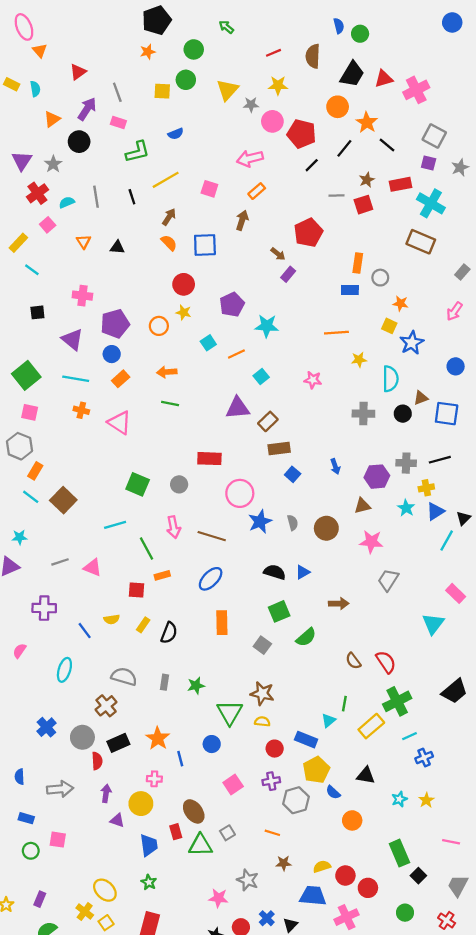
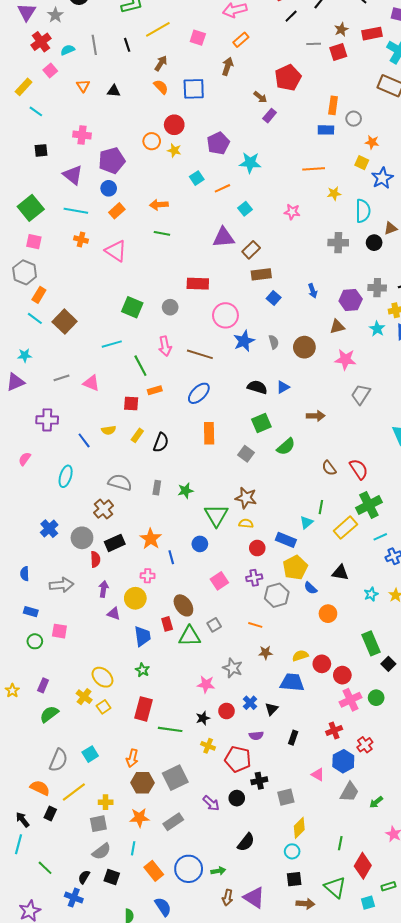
orange circle: (159, 326) -> (152, 141), moved
pink cross: (347, 917) -> (351, 700), moved

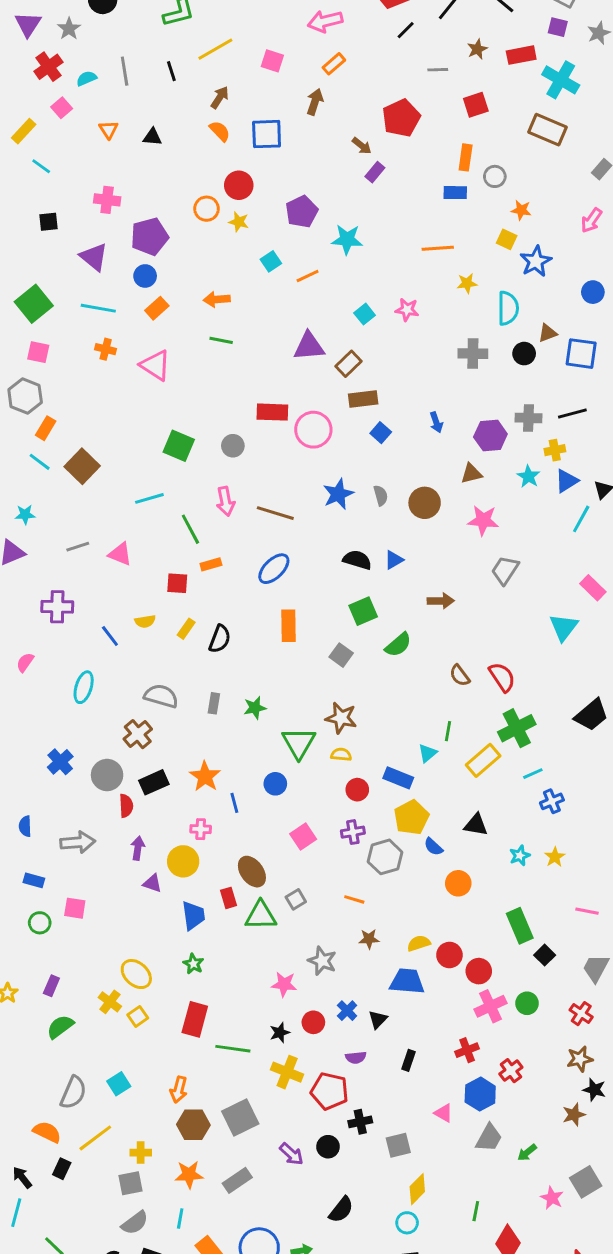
red square: (338, 52) -> (476, 105), moved
cyan square: (245, 209) -> (365, 314), moved
pink circle: (225, 315) -> (313, 430), moved
yellow cross: (208, 746) -> (287, 1072), size x1.5

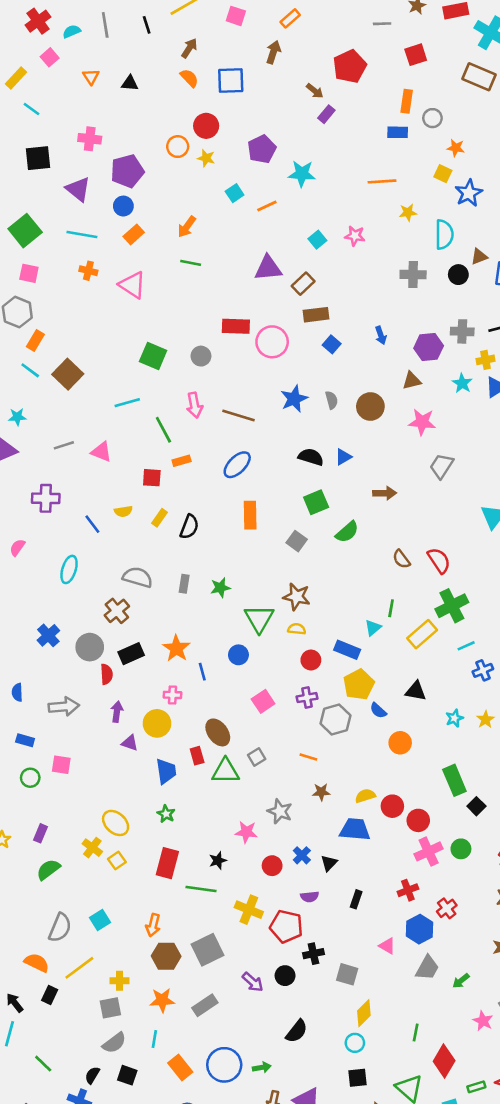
black square: (48, 222) -> (38, 158), size x1.5
orange arrow: (217, 299) -> (187, 227), turned -50
black star: (280, 1033) -> (218, 860), moved
gray square: (398, 1145) -> (347, 974), turned 30

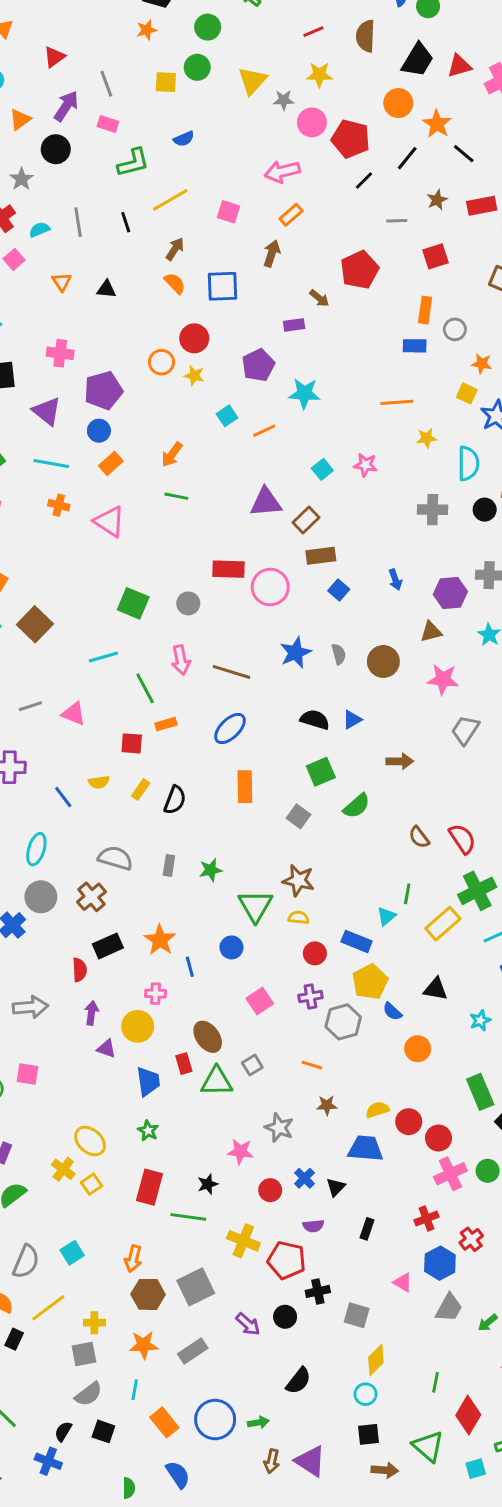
purple rectangle: (326, 114) -> (294, 325), moved, turned 42
gray circle: (90, 647) -> (41, 897), moved

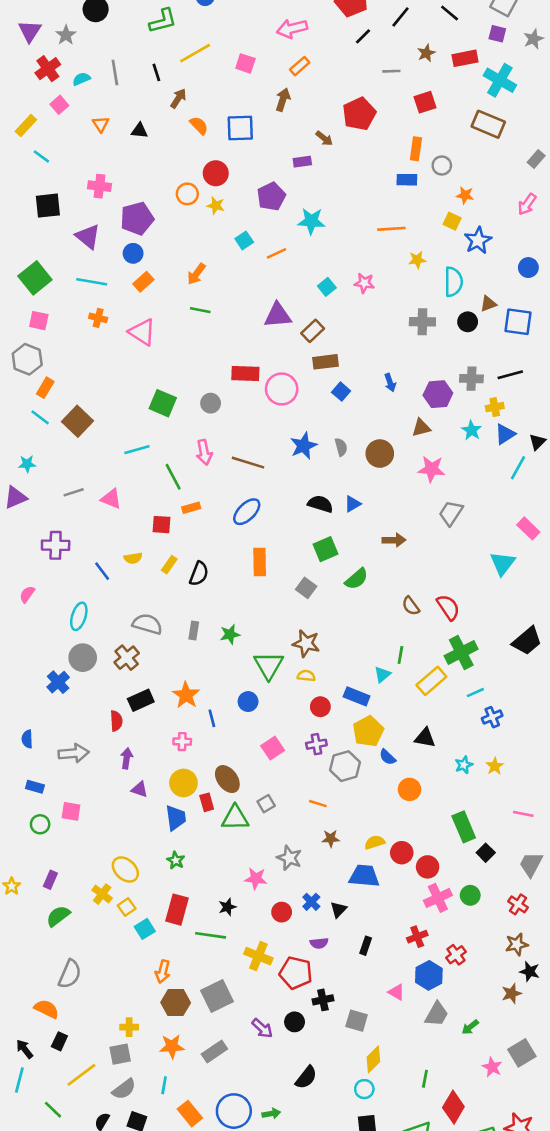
brown arrow: (175, 249) -> (178, 98), moved
yellow circle: (138, 1026) -> (183, 783), moved
cyan square: (72, 1253) -> (145, 929), moved
yellow line: (48, 1308) -> (81, 1075), moved

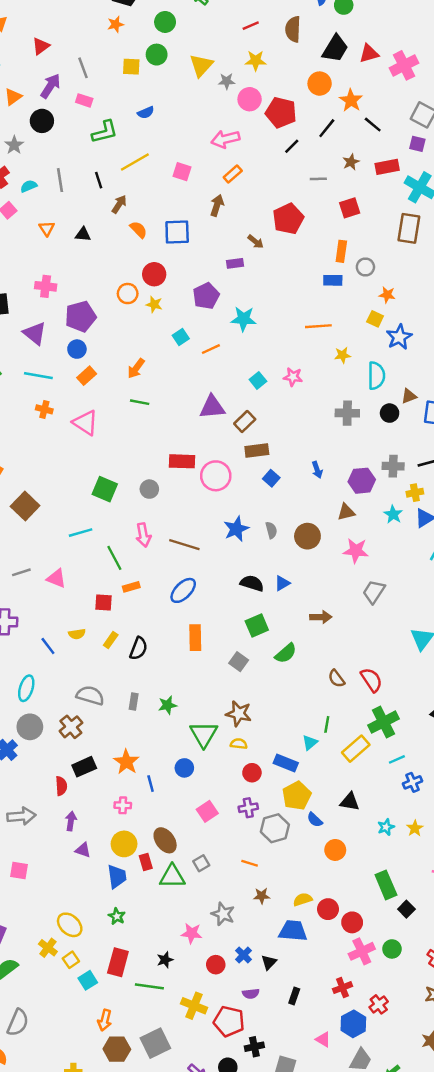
brown rectangle: (488, 124) -> (409, 228), turned 76

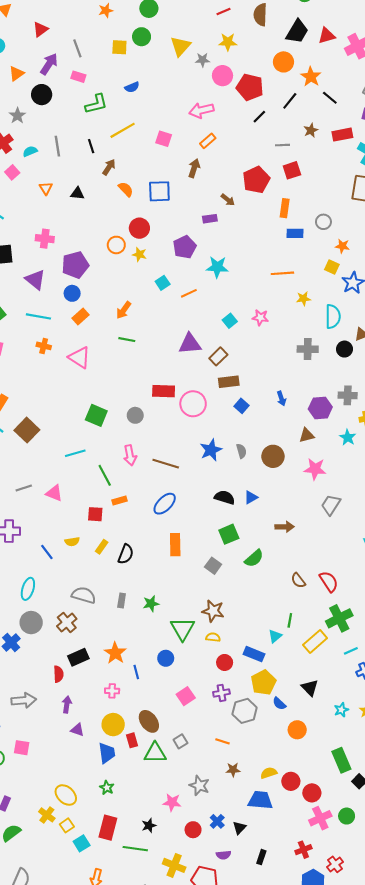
red square: (350, 208) -> (292, 170), moved
orange rectangle: (341, 251) -> (285, 208), moved
black triangle: (350, 802) -> (310, 688), turned 36

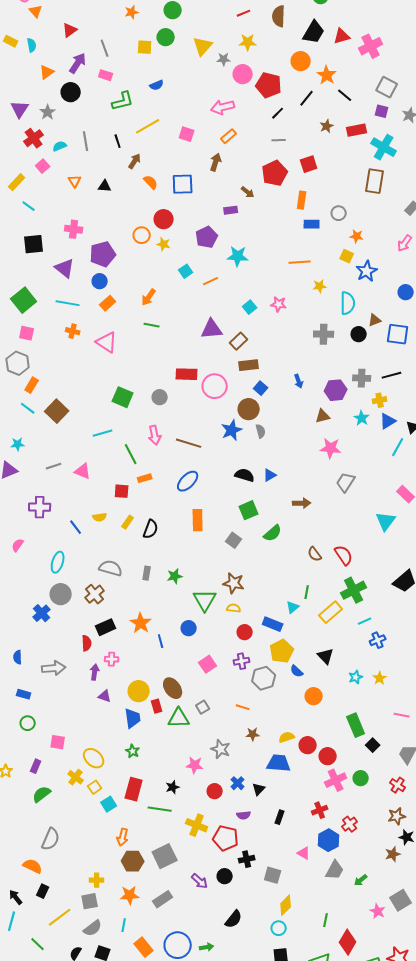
gray line: (282, 145) -> (279, 140), moved
brown circle: (273, 456) -> (249, 409), moved
pink cross: (112, 691) -> (112, 659), moved
pink square: (22, 748) -> (58, 742), moved

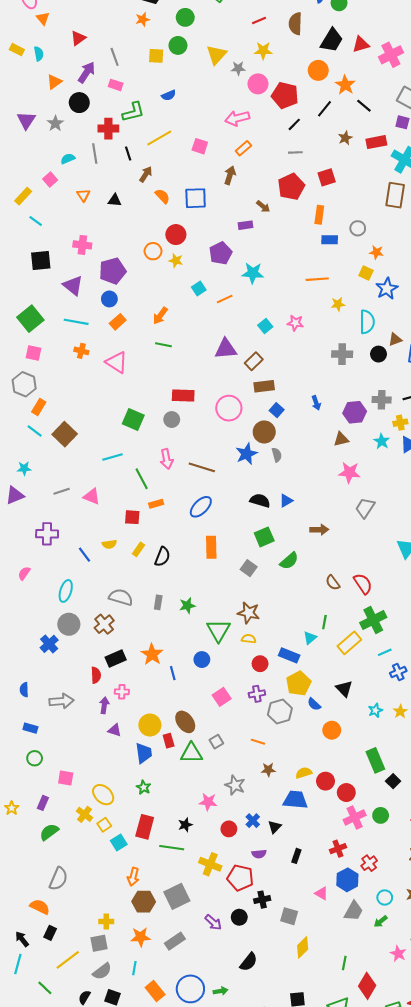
red cross: (34, 138) -> (108, 129), moved, turned 36
red rectangle: (187, 374) -> (183, 396), moved
cyan circle: (279, 928) -> (385, 897), moved

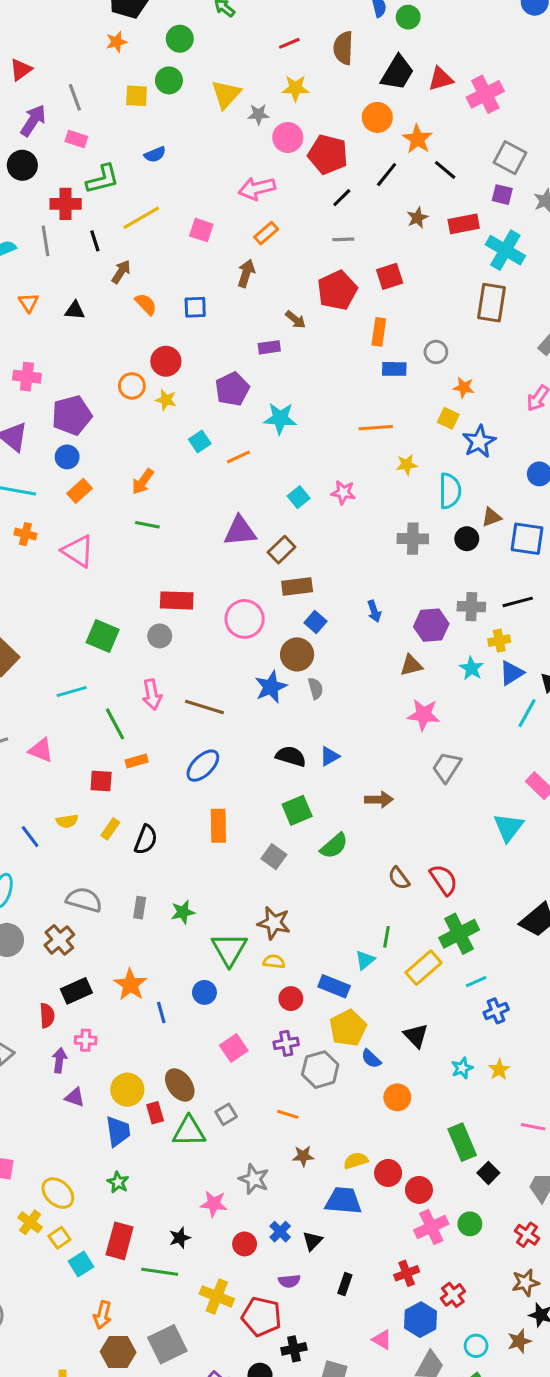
blue square: (196, 198) -> (195, 307), size x0.7

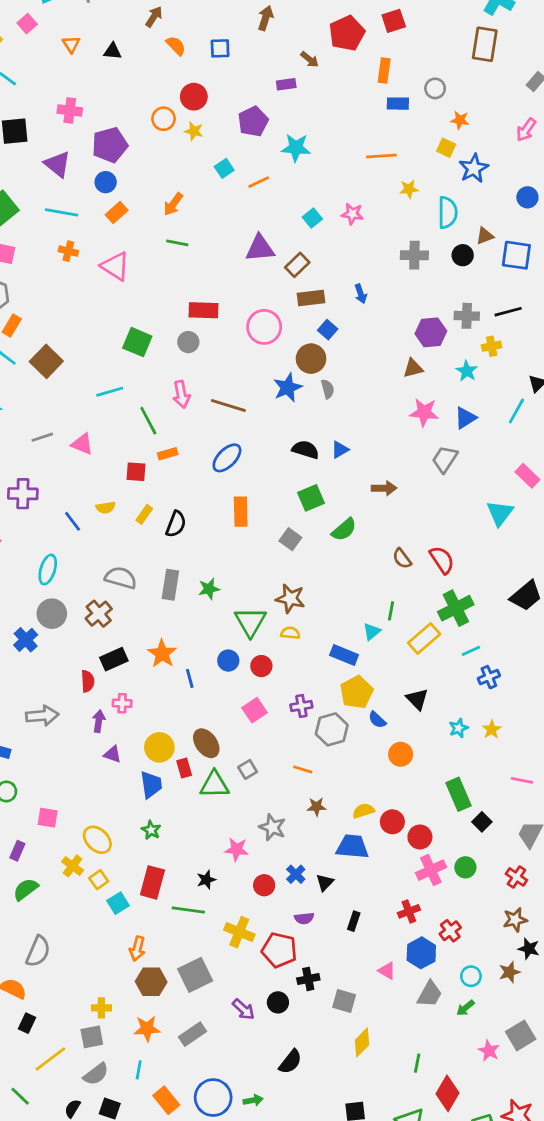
blue arrow: (374, 611) -> (361, 294), moved
blue triangle: (512, 673) -> (465, 418), moved
gray rectangle: (140, 908) -> (170, 585), size x1.5
red circle: (291, 999) -> (261, 666), moved

